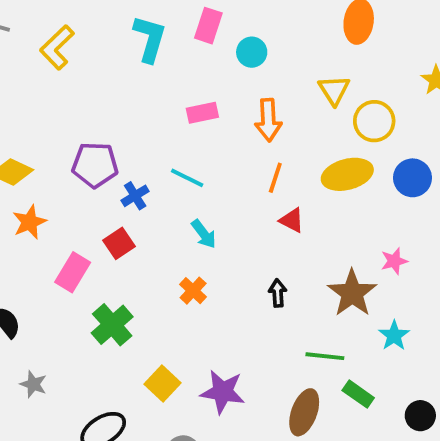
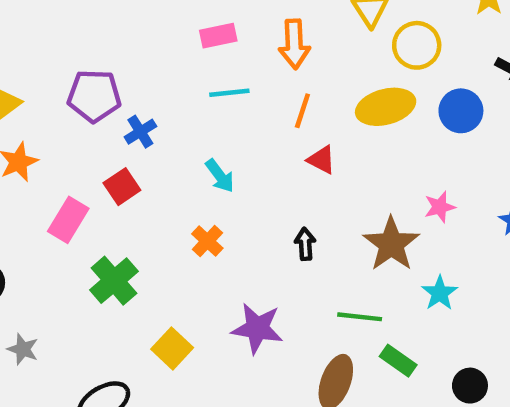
cyan line: (187, 178) -> (229, 93), moved, turned -32
purple star: (223, 392) -> (257, 328), moved

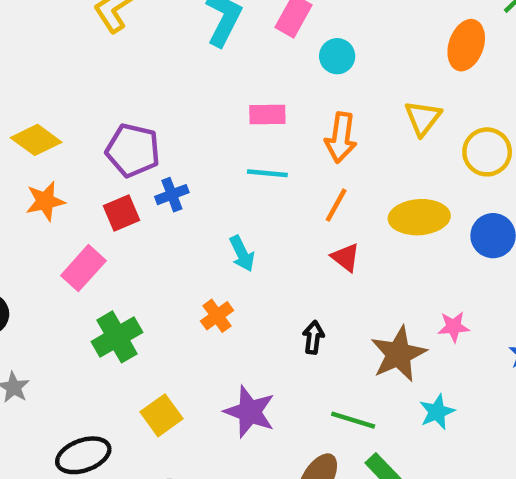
yellow circle: (417, 45) -> (487, 152), moved
red square: (122, 187) -> (122, 213), moved

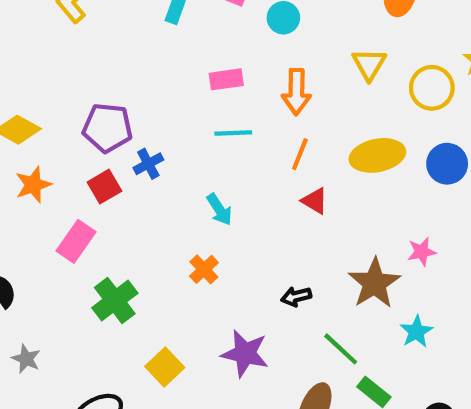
black arrow: (313, 337) -> (296, 297), moved, turned -104
green line: (353, 420) -> (341, 349), turned 33

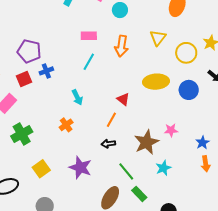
cyan line: (233, 133) -> (89, 62), turned -66
orange line: (300, 154) -> (111, 120), moved

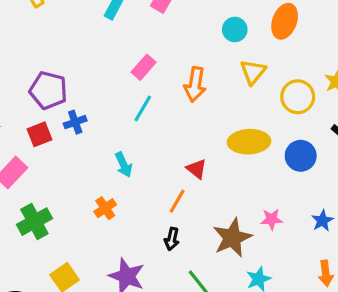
cyan circle: (120, 10) -> (235, 30), moved
pink rectangle: (89, 36) -> (144, 67), turned -49
blue star: (202, 143) -> (322, 221), moved
black arrow: (108, 144) -> (172, 239), turned -72

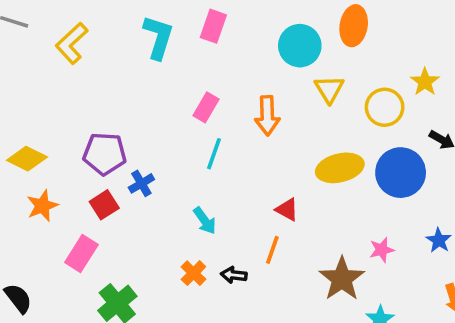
cyan circle: (235, 30) -> (300, 46), size x1.5
blue circle: (301, 156) -> (401, 173), size x1.4
black arrow: (172, 239) -> (234, 275), moved, turned 95

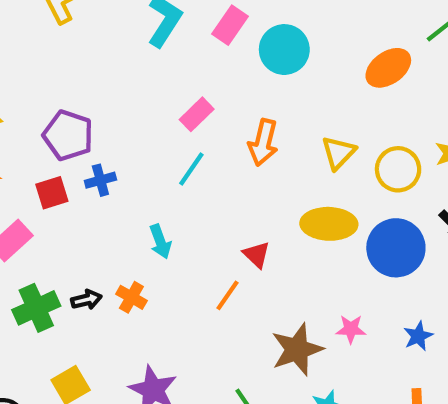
orange ellipse: (354, 26) -> (388, 68), turned 30
cyan circle: (300, 46) -> (284, 50), moved
yellow triangle: (329, 89) -> (338, 153), moved
orange cross: (193, 273) -> (131, 297), turned -30
black arrow: (234, 275) -> (86, 300), moved, turned 145

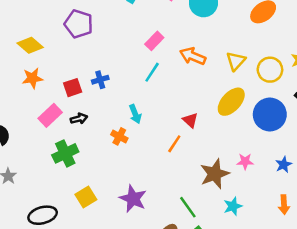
purple pentagon: (68, 135) -> (79, 24), moved
orange arrow: (263, 143) -> (193, 56), turned 100
yellow ellipse: (329, 224) -> (231, 102), turned -48
orange cross: (131, 297) -> (119, 136), moved
black arrow: (86, 300) -> (79, 119), moved

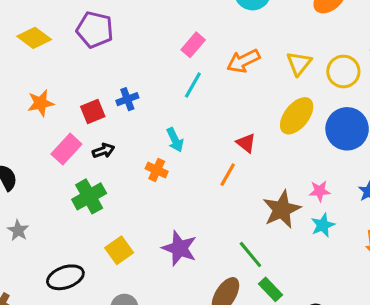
yellow diamond: (30, 45) -> (34, 38), moved
orange arrow: (193, 56) -> (243, 61), turned -45
cyan star: (233, 206) -> (323, 225), moved

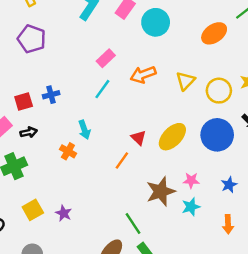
yellow ellipse: (297, 116) -> (172, 137), moved
purple star: (180, 248) -> (64, 213), moved, size x0.6

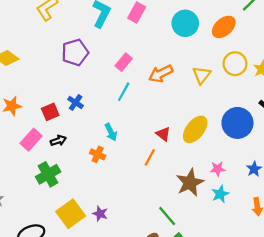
cyan circle: (156, 22) -> (185, 23), moved
purple pentagon: (32, 39) -> (75, 52), moved, turned -30
yellow circle: (219, 91) -> (235, 64), moved
blue cross: (51, 95) -> (76, 102), turned -35
yellow square: (33, 210) -> (71, 214), size x1.4

